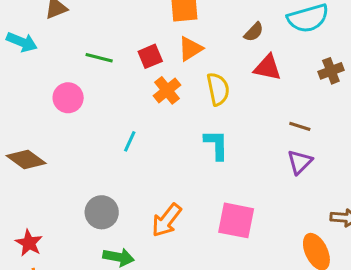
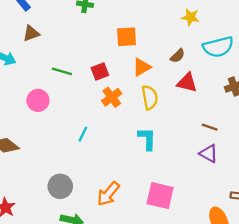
orange triangle: (190, 49) -> (142, 67), moved
purple triangle: (300, 162) -> (209, 154), turned -48

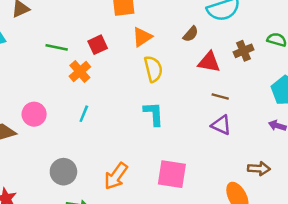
brown semicircle: (178, 56) -> (191, 34), moved
red triangle: (187, 83) -> (209, 62), moved
orange cross: (112, 97) -> (80, 71), moved
pink circle: (38, 100) -> (34, 114), moved

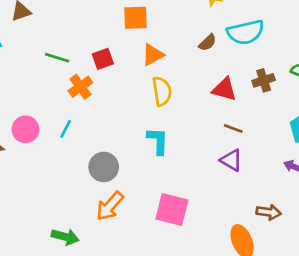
brown semicircle: (191, 34) -> (208, 43), moved
cyan line: (84, 114) -> (66, 129), moved
gray circle: (63, 172) -> (104, 167), moved

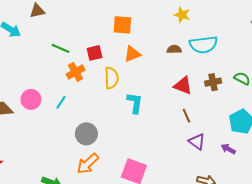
brown semicircle: (208, 43) -> (174, 49), turned -144
yellow semicircle: (162, 91) -> (111, 78), moved
brown line: (233, 128) -> (186, 116), turned 40
cyan L-shape: (158, 141) -> (135, 103), moved
purple triangle: (231, 160) -> (197, 142), moved

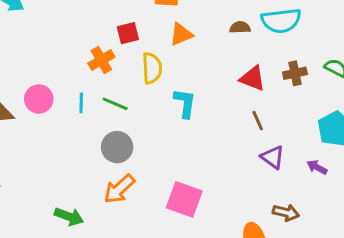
green line: (60, 48) -> (115, 104), moved
cyan line: (61, 102) -> (81, 103), turned -32

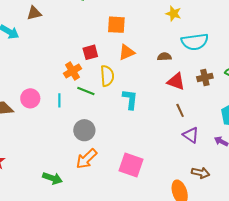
brown semicircle: (240, 27) -> (164, 57), moved
green line: (115, 104) -> (86, 91), moved

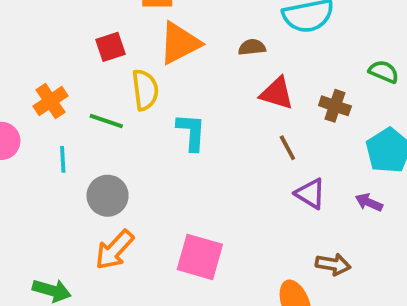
orange triangle: (127, 52) -> (180, 43), size x1.4
orange cross: (72, 71) -> (50, 101), moved
brown cross: (205, 77) -> (335, 106), moved, turned 35
cyan line: (59, 100) -> (63, 159), moved

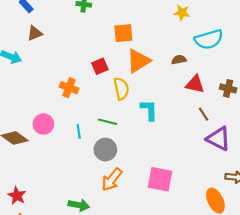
orange cross: (50, 101) -> (69, 88), moved, turned -30
green line: (106, 121) -> (107, 122), moved
purple triangle: (310, 194) -> (219, 139), size x1.4

